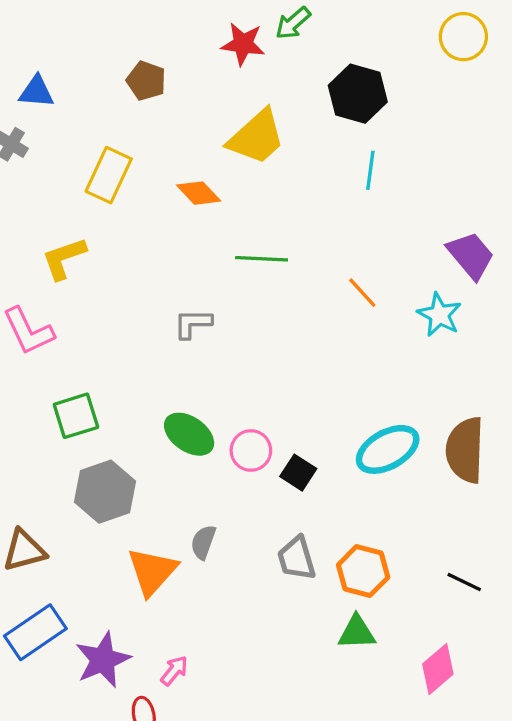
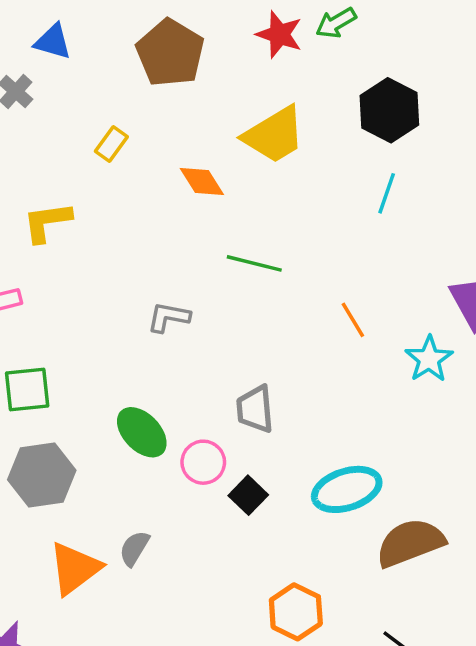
brown pentagon: (146, 81) -> (170, 53), size x1.6
yellow rectangle: (109, 175) -> (111, 144), size x0.6
brown semicircle: (465, 450) -> (410, 543), moved, turned 56
gray trapezoid: (296, 558) -> (255, 409), moved

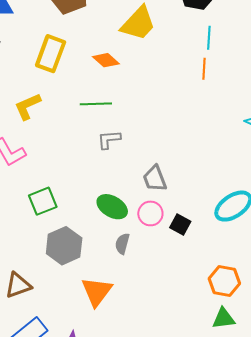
yellow rectangle: (111, 144) -> (51, 54), size x1.8
green line: (254, 263) -> (96, 104), moved
orange line: (353, 320) -> (204, 69), moved, turned 50
gray trapezoid: (255, 409) -> (155, 179), moved
gray semicircle: (134, 548) -> (122, 244), moved

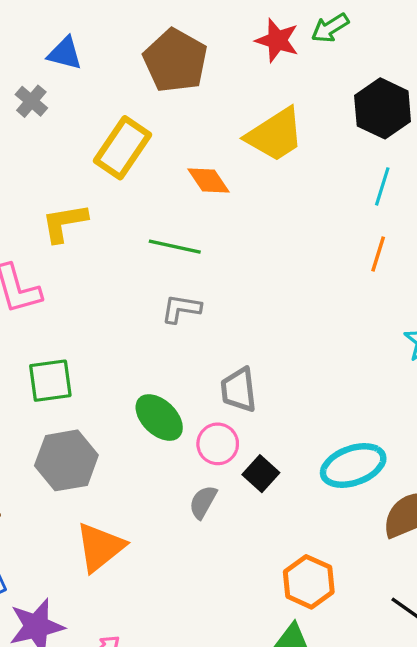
orange line: (204, 69) -> (378, 254), moved
gray semicircle: (122, 244) -> (203, 502), moved

